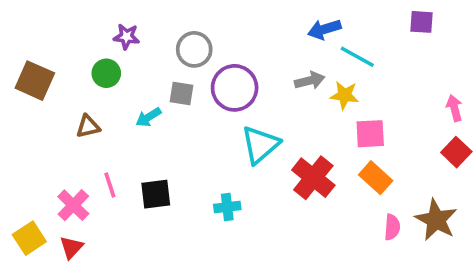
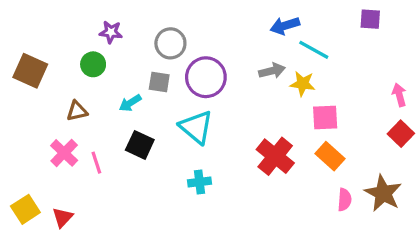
cyan triangle: (260, 145) -> (196, 127), moved, turned -39
black square: (156, 194) -> (140, 145), moved, turned 32
pink cross: (73, 205) -> (64, 153), moved

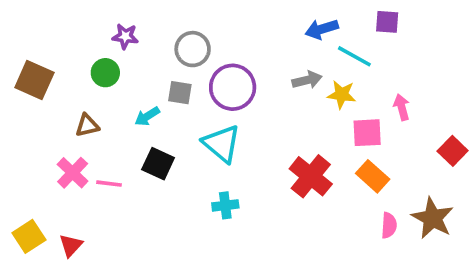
purple square: (370, 19) -> (387, 22), moved
pink arrow: (399, 95) -> (402, 107), moved
pink line: (96, 163) -> (109, 184), turned -65

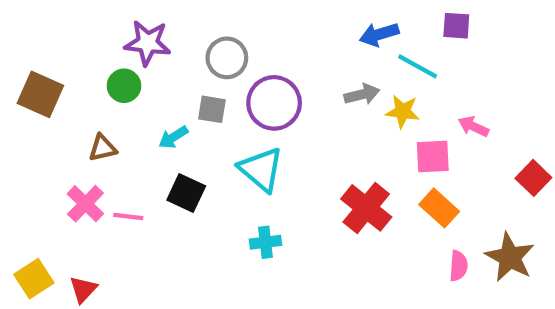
purple star: (125, 36) -> (148, 43), size x1.5
pink arrow: (402, 107) -> (473, 126), turned -50

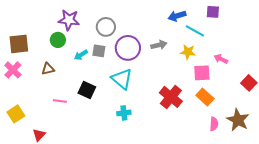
brown square: (40, 94) -> (19, 44), turned -30
gray arrow: (362, 94) -> (159, 45), moved
cyan arrow: (173, 137) -> (81, 55), moved
pink cross: (85, 204) -> (13, 70), moved
yellow square: (34, 279) -> (16, 114), moved

